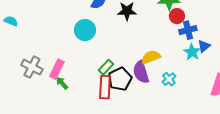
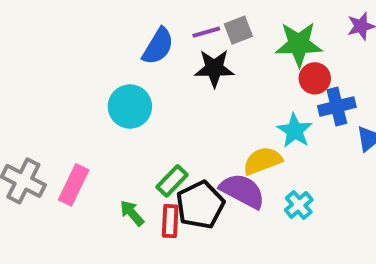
cyan star: (192, 52) -> (295, 131), moved
purple semicircle: (141, 72) -> (242, 191), turned 135
green arrow: (62, 83) -> (132, 213), moved
red rectangle: (105, 87) -> (170, 221), size x0.7

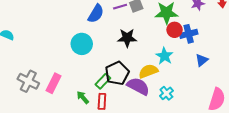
black star: (214, 68) -> (127, 38), moved
blue cross: (337, 107) -> (189, 34), moved
black pentagon: (200, 205) -> (117, 73), moved

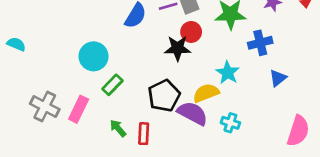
red circle: (175, 30) -> (191, 32), moved
cyan circle: (82, 44) -> (94, 56), moved
green rectangle: (103, 81) -> (112, 85), moved
cyan cross: (166, 93) -> (230, 123), turned -32

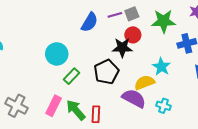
black pentagon: (164, 96) -> (106, 72), moved
gray cross: (45, 107) -> (17, 106), moved
pink rectangle: (79, 109) -> (54, 106), moved
green arrow: (118, 128) -> (76, 110), size x1.5

